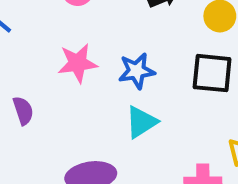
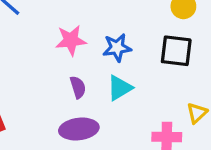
purple semicircle: (23, 111) -> (78, 87), moved

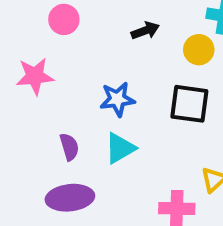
pink star: (71, 40) -> (35, 76), moved

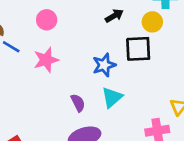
pink circle: (64, 19) -> (47, 20), moved
black square: (189, 104) -> (138, 49), moved

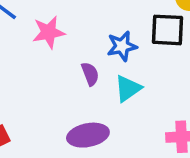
purple semicircle: (78, 103) -> (90, 74), moved

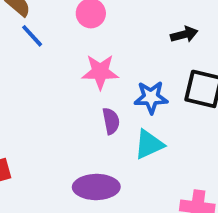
pink star: (49, 32) -> (100, 72), moved

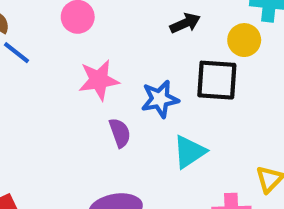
cyan triangle: (149, 144) -> (189, 152), moved

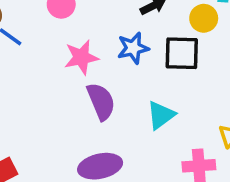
blue star: (160, 99) -> (133, 48), moved
purple semicircle: (120, 133) -> (101, 101), size x1.5

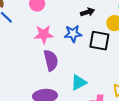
cyan triangle: (161, 115) -> (79, 83), moved

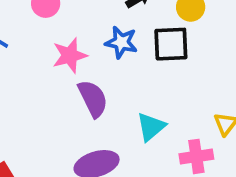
blue star: (73, 34) -> (121, 42), turned 30

